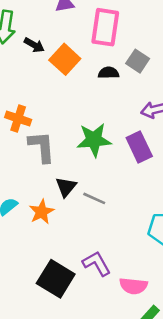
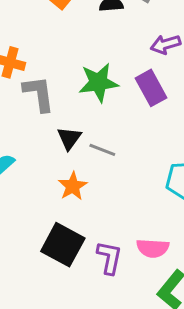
orange star: (42, 212) -> (73, 186), moved
purple L-shape: (97, 264) -> (109, 258), moved, turned 44

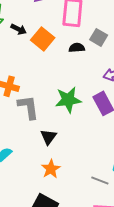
gray line: (102, 150) -> (100, 180), moved

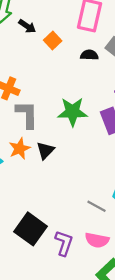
orange square: (43, 39) -> (53, 41), size x0.7
orange star: (51, 169) -> (20, 149), moved

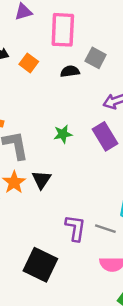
green star: (73, 112) -> (63, 134), size x0.6
purple L-shape: (64, 243) -> (75, 228), moved

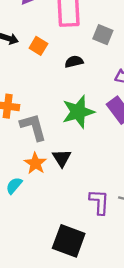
black semicircle: (70, 71) -> (74, 62), moved
green star: (63, 134) -> (78, 112), size x1.8

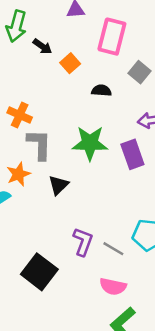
orange star: (35, 163) -> (18, 174), moved

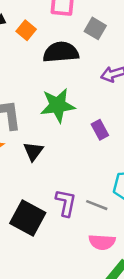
black semicircle: (101, 91) -> (61, 52), size x1.8
purple rectangle: (132, 154) -> (100, 130), moved, size x0.7
black square: (39, 272) -> (28, 218), moved

